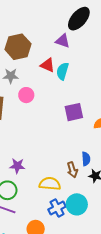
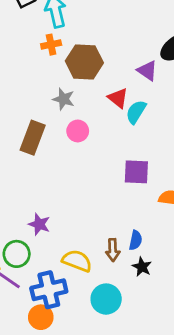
blue cross: (57, 208) -> (49, 290), moved, size x1.4

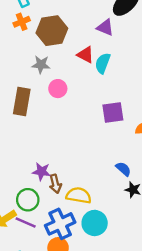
blue semicircle: (136, 240) -> (123, 169), turned -49
brown arrow: (113, 250) -> (55, 184), moved
cyan circle: (106, 299) -> (95, 223), moved

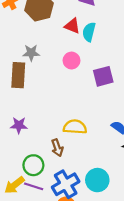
gray star: (41, 65) -> (31, 53), moved
pink circle: (58, 89) -> (71, 61), moved
purple star: (41, 172) -> (19, 125), moved
yellow semicircle: (79, 195) -> (75, 127), moved

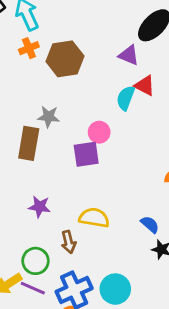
red triangle: (72, 26) -> (145, 86), moved
purple square: (103, 76) -> (86, 154), moved
purple star: (19, 125) -> (39, 207), moved

